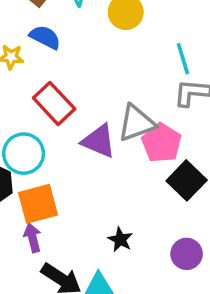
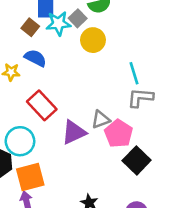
gray triangle: (136, 123) -> (101, 119), size x0.7
purple triangle: (99, 141) -> (74, 132), turned -48

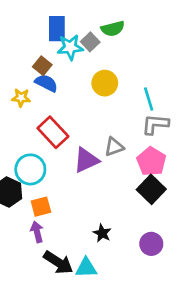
brown square: (30, 27) -> (42, 66), moved
yellow circle: (93, 40) -> (105, 83), moved
pink pentagon: (119, 134) -> (151, 161), moved
orange square: (30, 177) -> (41, 207), size x0.7

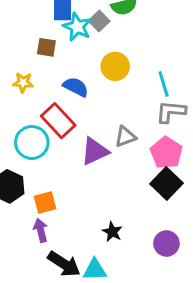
cyan star: (70, 47) -> (77, 27), turned 30
brown square: (42, 66) -> (46, 47), turned -30
blue semicircle: (46, 83) -> (76, 87), moved
cyan circle: (30, 169) -> (32, 142), moved

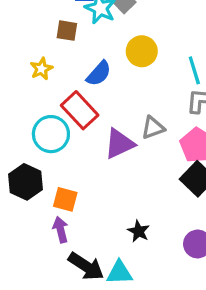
yellow star: (23, 82) -> (41, 69), turned -30
blue semicircle: (76, 87) -> (99, 74), turned 105
orange square: (45, 202) -> (65, 199), turned 30

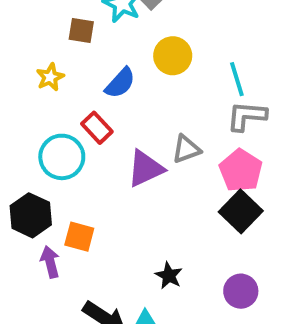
red rectangle: (80, 110) -> (97, 128), size x0.7
purple arrow: (61, 230) -> (50, 262), moved

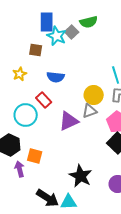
yellow circle: (173, 56) -> (94, 95), moved
blue semicircle: (120, 83) -> (56, 77), turned 54
black star: (169, 276) -> (81, 176), size x1.6

